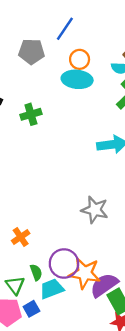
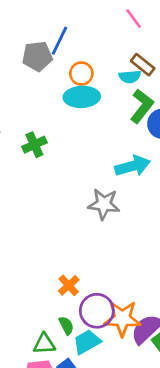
gray pentagon: (31, 51) -> (37, 56), moved
gray star: (95, 210) -> (104, 204), moved
orange cross: (21, 237) -> (69, 285), moved
green triangle: (15, 285) -> (44, 344), turned -48

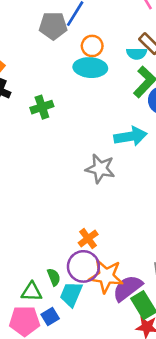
orange cross: (69, 285) -> (88, 239), moved
cyan trapezoid: (87, 342) -> (71, 294), turned -44

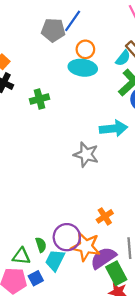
cyan semicircle: (137, 54) -> (123, 58), turned -56
orange cross: (88, 239) -> (105, 216), moved

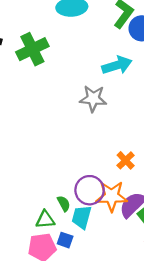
green cross: (39, 99) -> (32, 49), size x1.5
blue square: (36, 278) -> (65, 240), turned -32

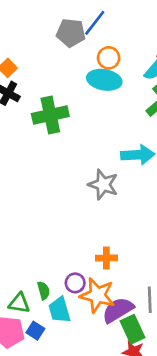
orange cross: (126, 160) -> (106, 258), moved, turned 30
purple circle: (90, 190) -> (75, 283), size x0.6
cyan trapezoid: (82, 217) -> (59, 310), turned -45

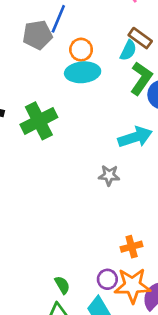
gray star: (103, 185) -> (109, 175), size x0.7
green semicircle: (44, 291) -> (62, 285), moved

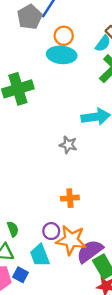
gray pentagon: (37, 35) -> (30, 17), turned -30
orange cross: (132, 247) -> (70, 198), moved

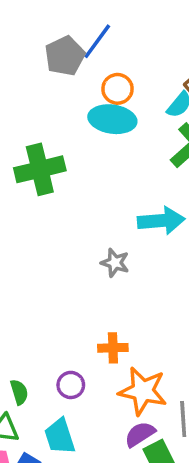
purple circle: (51, 231) -> (71, 385), moved
orange star: (71, 240) -> (143, 391), moved
purple semicircle: (90, 251) -> (140, 434), size x0.7

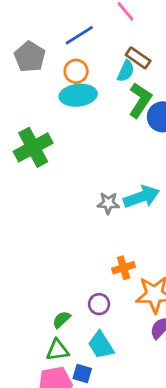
blue line: (97, 41) -> (79, 35), moved, turned 36
cyan arrow: (161, 221) -> (142, 197), moved
green semicircle: (19, 392) -> (61, 320), turned -102

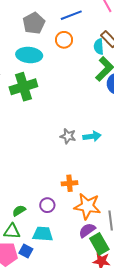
cyan semicircle: (126, 71) -> (99, 47), turned 140
cyan ellipse: (78, 95) -> (29, 55), moved
cyan arrow: (142, 197) -> (92, 136), size x0.7
cyan trapezoid: (101, 345) -> (43, 234), turned 115

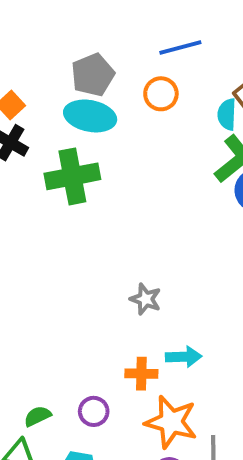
gray pentagon: (34, 23) -> (93, 75), moved
gray star: (68, 136) -> (145, 299), moved
cyan arrow: (92, 136) -> (184, 357), moved

